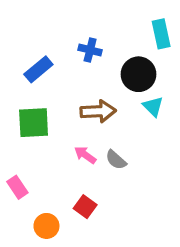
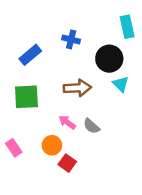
orange circle: (46, 226) -> (52, 145), moved

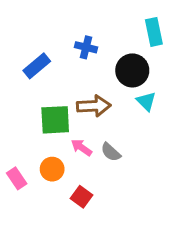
green square: (26, 97) -> (55, 120), moved
orange circle: (52, 145) -> (52, 169), moved

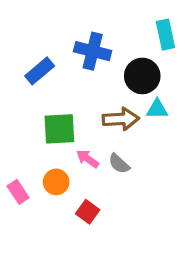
blue cross: (86, 47) -> (93, 51), size x1.5
cyan triangle: (146, 101) -> (157, 109), turned -45
brown arrow: (94, 106) -> (121, 119), moved

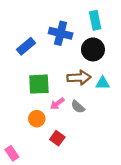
cyan rectangle: (165, 35) -> (95, 20), moved
cyan triangle: (157, 109) -> (103, 83), moved
pink arrow: (88, 159) -> (57, 104), turned -72
pink rectangle: (18, 192) -> (12, 153), moved

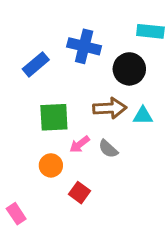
cyan rectangle: (95, 20) -> (150, 31), moved, turned -72

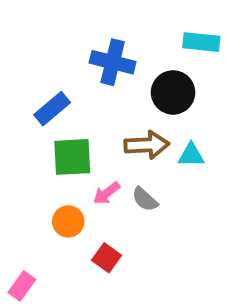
blue rectangle: (36, 64) -> (52, 109), moved
pink rectangle: (16, 214) -> (22, 286), turned 70

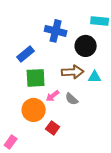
orange circle: (68, 221) -> (34, 110), size x1.5

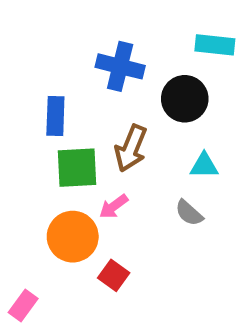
blue rectangle: (26, 54) -> (55, 116), turned -48
brown arrow: (73, 72) -> (131, 148), moved, turned 115
gray semicircle: (72, 99) -> (189, 213), moved

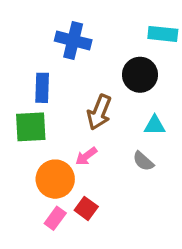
blue cross: (120, 66) -> (73, 40), moved
green square: (77, 168) -> (31, 127), moved
pink rectangle: (23, 306) -> (55, 218), moved

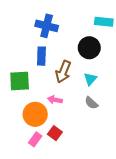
blue rectangle: (42, 88) -> (41, 56), moved
cyan triangle: (155, 125) -> (90, 79), moved, turned -48
pink arrow: (86, 156) -> (55, 100), turned 48

